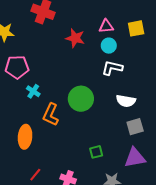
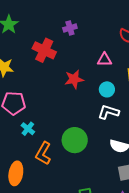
pink triangle: (106, 26) -> (104, 60), moved
red star: (75, 38) -> (74, 79), turned -30

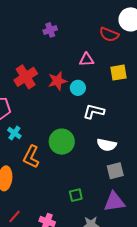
red cross: (44, 50) -> (26, 77), moved, turned 35
cyan circle: (107, 89) -> (78, 88), moved

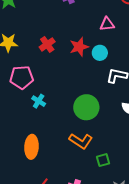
red cross: (26, 77) -> (47, 44), size x0.7
orange L-shape: (31, 157) -> (81, 141), moved, turned -80

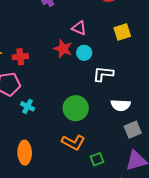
pink triangle: (107, 24) -> (79, 28), moved, turned 35
red cross: (47, 44) -> (20, 57), moved, turned 35
red star: (79, 47) -> (63, 49), turned -30

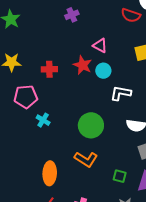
red cross: (20, 57) -> (49, 69), moved
orange ellipse: (25, 153) -> (50, 173), moved
green square: (97, 159) -> (120, 176), moved, turned 32

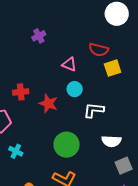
red semicircle: (131, 15) -> (99, 50), moved
red star: (83, 65) -> (48, 103), moved
cyan cross: (43, 120) -> (16, 151), moved

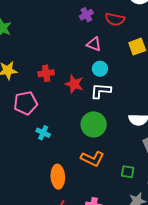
purple cross: (39, 36) -> (86, 15), moved
red semicircle: (99, 50) -> (115, 19), moved
white L-shape: (94, 110) -> (101, 91), moved

